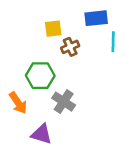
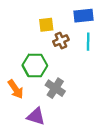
cyan line: (113, 42) -> (88, 42), moved

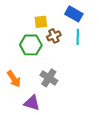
blue rectangle: (84, 16) -> (74, 14), turned 36
green hexagon: (35, 65) -> (31, 45), moved

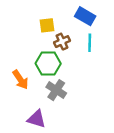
green hexagon: (31, 45) -> (48, 64), moved
orange arrow: (14, 79) -> (20, 80), moved

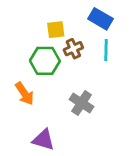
green hexagon: (48, 64) -> (45, 61), moved
gray cross: (56, 90) -> (82, 103), moved

